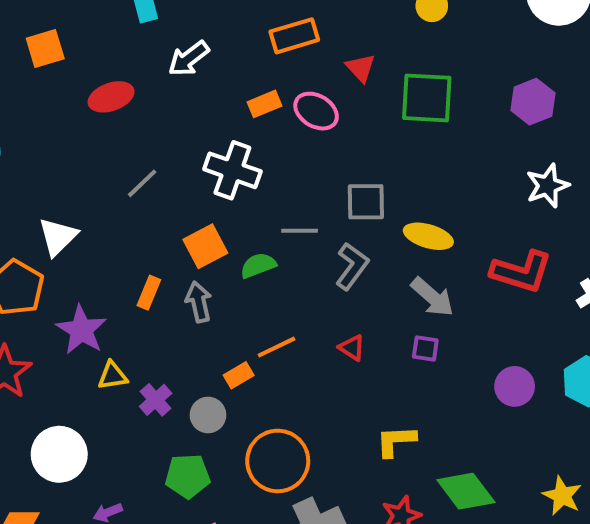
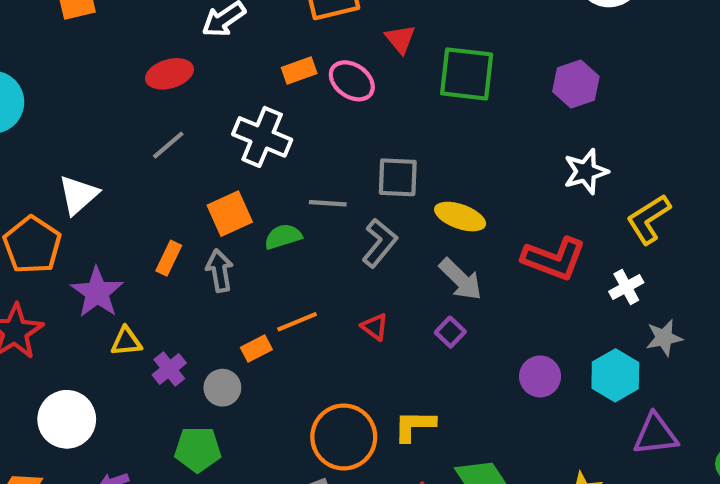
red ellipse: (111, 97) -> (169, 74), moved
purple square: (425, 349) -> (450, 332), turned 32
orange circle: (278, 461) -> (344, 437), moved

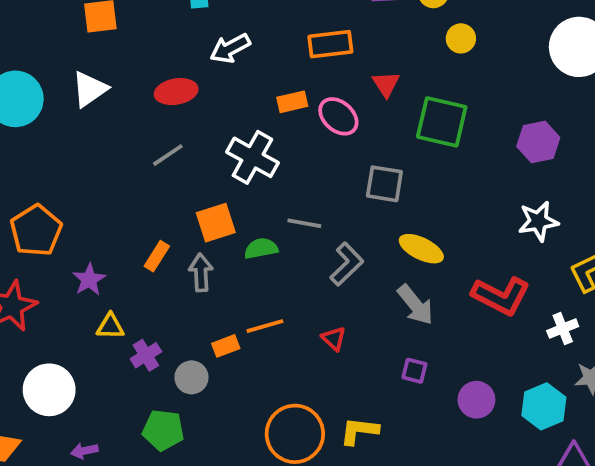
gray square: (398, 177) -> (384, 184), moved
white triangle: (78, 195) -> (90, 89), moved
purple star: (97, 292) -> (89, 280), size x0.7
purple square: (450, 332) -> (414, 371), moved, turned -36

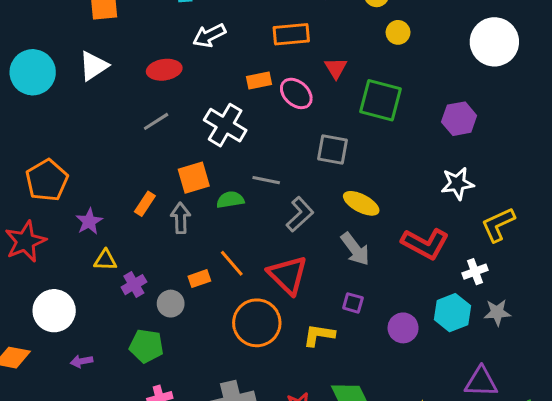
orange line: (265, 326) -> (232, 263), turned 64
red triangle: (334, 339) -> (288, 275), size x2.0
cyan hexagon: (544, 406) -> (452, 313), moved
yellow L-shape: (359, 431) -> (319, 335), moved
orange circle: (295, 434) -> (257, 323), moved

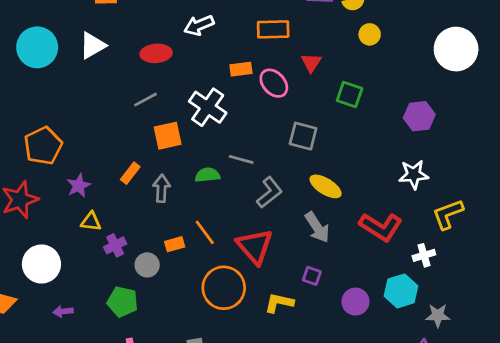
green square: (381, 100) -> (350, 95), size x0.7
orange square: (194, 178) -> (168, 136), moved
gray star: (497, 312) -> (438, 316), moved

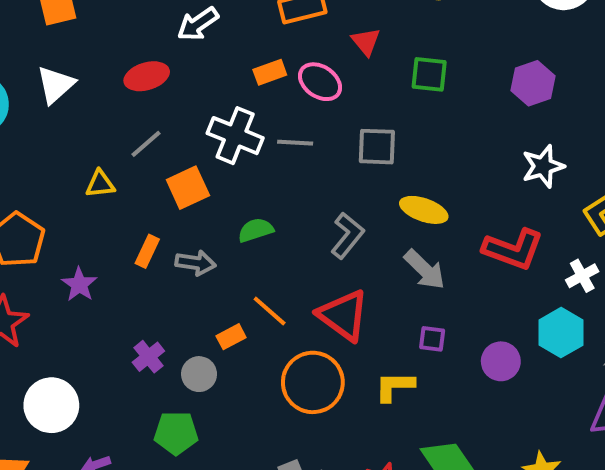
gray line: (241, 159) -> (295, 143), moved
gray arrow: (161, 188) -> (196, 263), turned 108
yellow triangle: (91, 222) -> (100, 184), moved

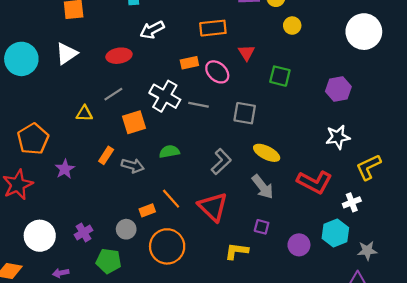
purple cross: (148, 357) -> (84, 233), moved
orange circle: (313, 382) -> (167, 246), moved

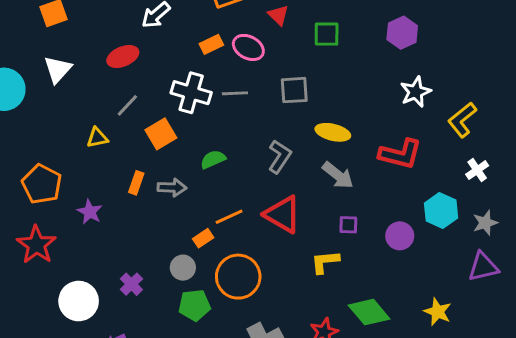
orange line: (171, 199) -> (229, 217), turned -60
white cross: (352, 202) -> (477, 170), moved
green pentagon: (109, 261) -> (194, 305), moved

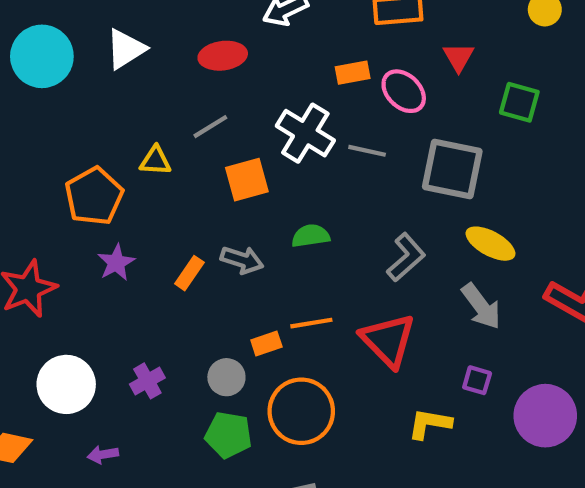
gray square: (294, 90) -> (452, 169), size x1.4
orange rectangle: (136, 183) -> (189, 273), moved
orange pentagon: (42, 184) -> (94, 196), moved
purple circle: (400, 236) -> (545, 416), size x1.5

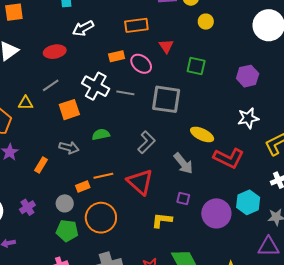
yellow ellipse: (490, 244) -> (202, 134), moved
orange rectangle: (189, 273) -> (41, 165), moved

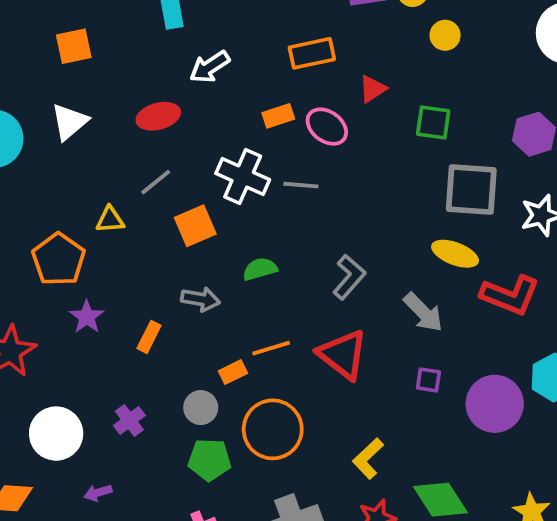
red triangle: (166, 46) -> (373, 89), turned 35
gray square: (166, 99) -> (471, 190), moved
yellow L-shape: (162, 220) -> (368, 458), moved, turned -45

